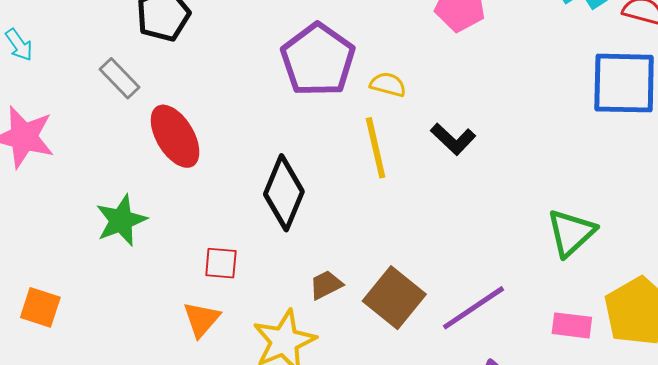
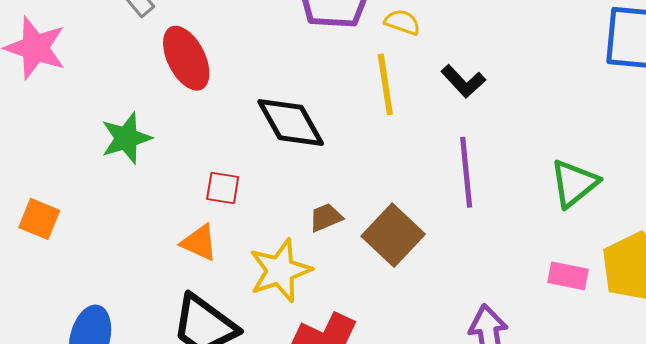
black diamond: (284, 193) -> (291, 123), turned -56
purple line: (473, 308) -> (466, 172), moved, turned -66
orange triangle: (201, 319) -> (199, 243), turned -51

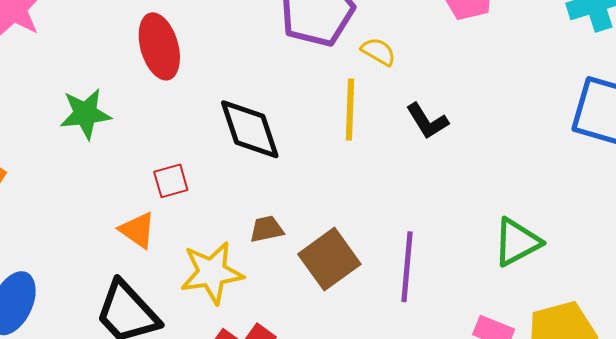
purple line: (466, 172) -> (407, 267), moved
red square: (223, 188) -> (171, 181), turned -36

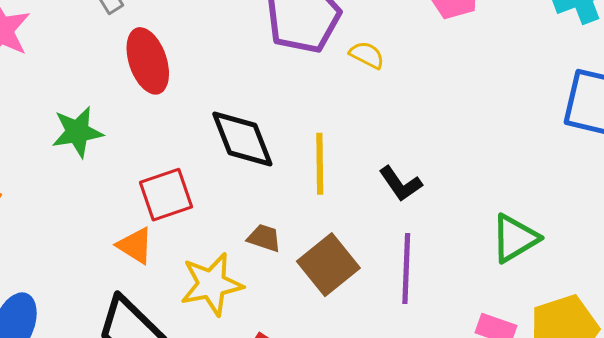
yellow line: (350, 109) -> (320, 164), moved
black L-shape: (427, 121) -> (400, 184), moved
red square: (171, 181) -> (166, 195), size x1.5
brown trapezoid: (267, 229) -> (264, 238), turned 33

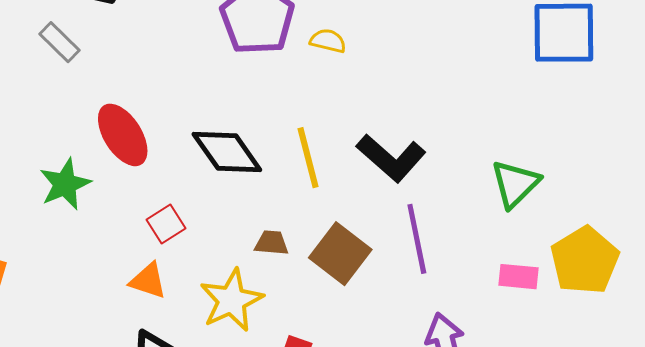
red ellipse: (148, 61) -> (123, 135), moved
black L-shape: (400, 184) -> (391, 158), size x1.5
red square: (166, 195) -> (166, 224), size x0.7

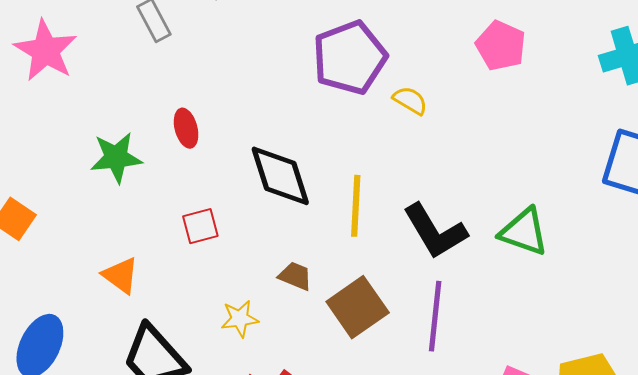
red ellipse: (123, 135) -> (186, 128), size x0.6
green triangle: (515, 184) -> (524, 232), moved, turned 46
orange triangle: (148, 281) -> (121, 275), moved
yellow star: (231, 300) -> (240, 319), size x0.6

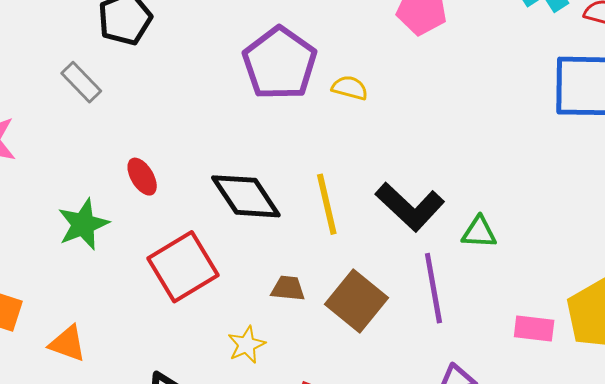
red square: (200, 226) -> (183, 267), size x1.8
green triangle: (524, 232) -> (479, 232), moved, size x0.7
orange triangle: (121, 275) -> (68, 344), moved

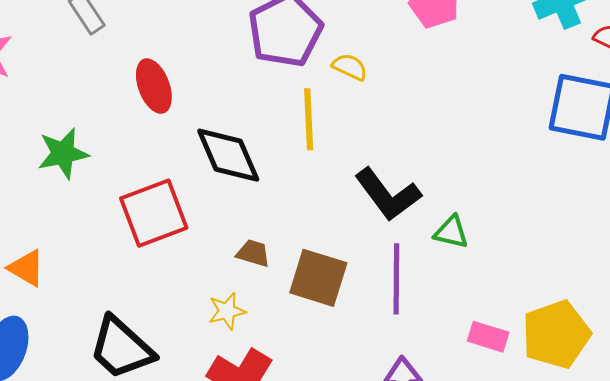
red ellipse: (142, 177) -> (154, 86), moved, size x1.4
yellow line: (327, 204) -> (309, 119), moved
brown square: (356, 301) -> (318, 278), turned -32
yellow star: (246, 345) -> (227, 311), moved

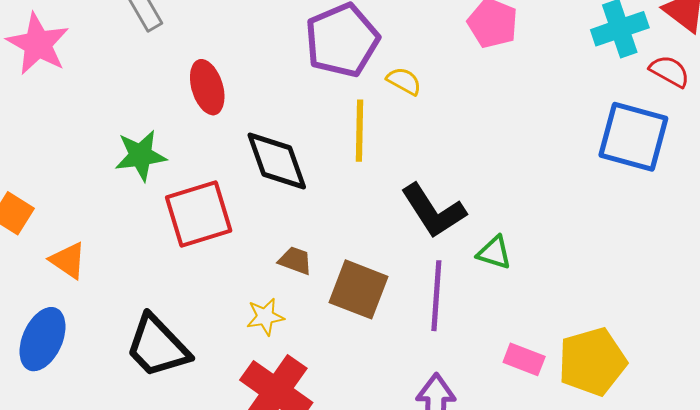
green star: (63, 153) -> (141, 155), moved

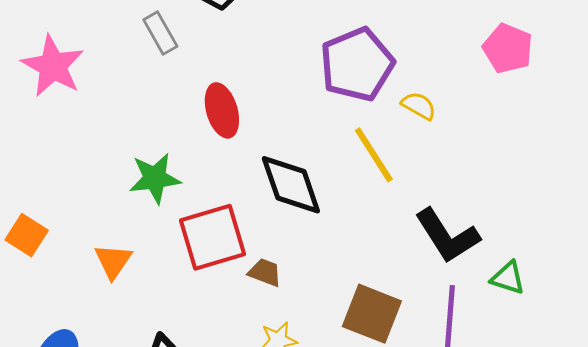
yellow line: (359, 131) -> (374, 155), turned -34
orange triangle: (68, 260) -> (113, 261), moved, turned 30
brown trapezoid: (295, 261) -> (265, 272), moved

